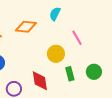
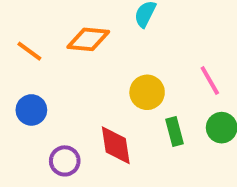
pink line: (77, 38) -> (210, 81), moved

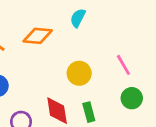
green rectangle: (175, 132) -> (89, 112), moved

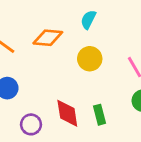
yellow circle: (79, 73) -> (90, 59), moved

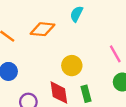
yellow circle: (90, 59) -> (72, 66), moved

